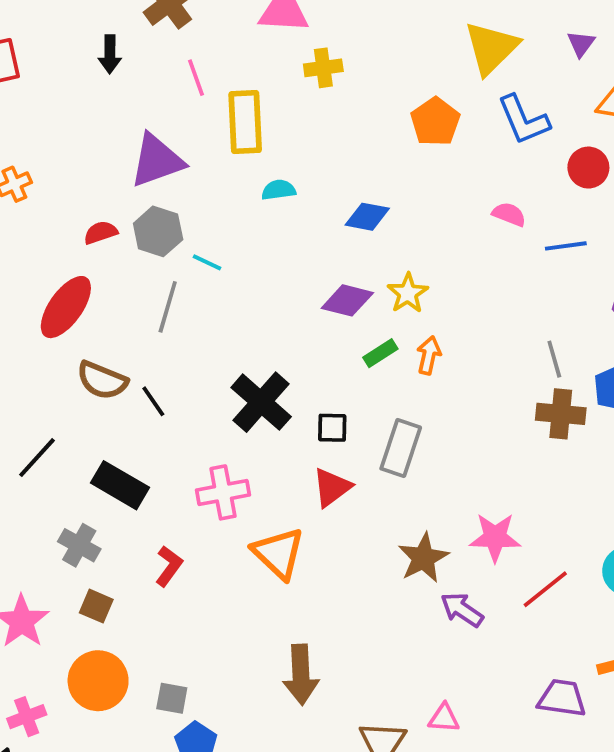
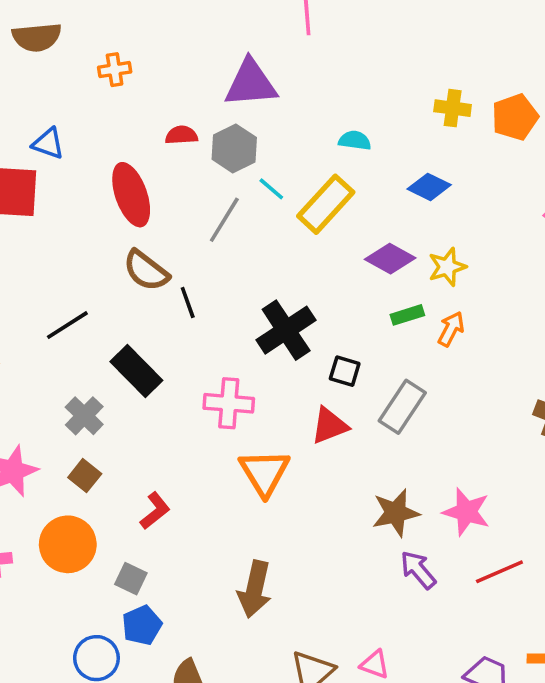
yellow cross: (323, 68) -> (453, 108), moved
yellow rectangle: (245, 122) -> (326, 204), moved, turned 30
red ellipse: (66, 307) -> (131, 195), turned -70
red L-shape: (169, 566) -> (155, 511), moved

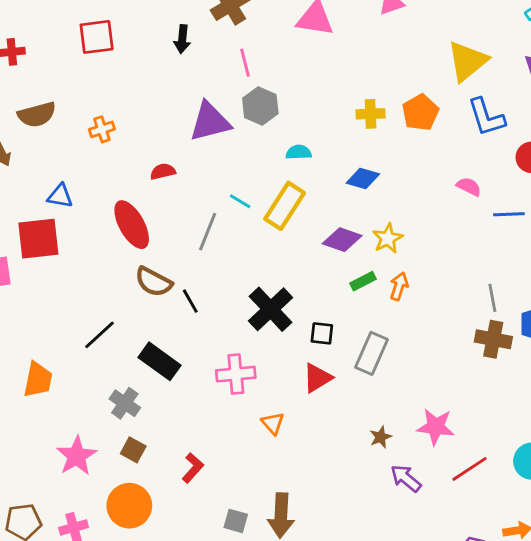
gray hexagon: (234, 148) -> (260, 106), moved
orange triangle: (264, 473) -> (273, 423), size x0.6
brown star: (396, 513) -> (381, 437), size x0.6
gray square: (131, 579) -> (236, 521), moved

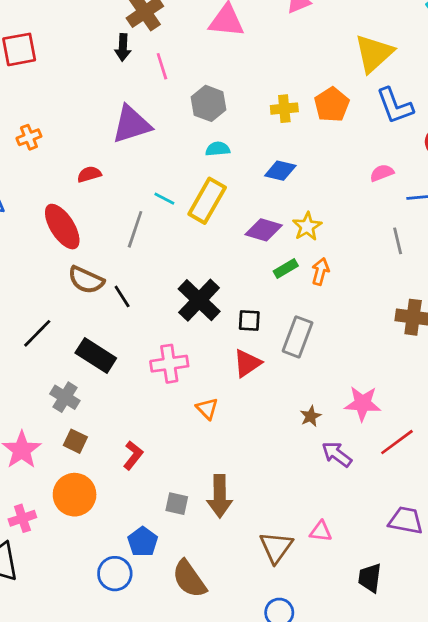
black arrow: (182, 39) -> (123, 47), moved
gray hexagon: (260, 106) -> (208, 103), moved
pink semicircle: (469, 187) -> (382, 173), turned -45
gray line: (492, 298) -> (398, 241), moved

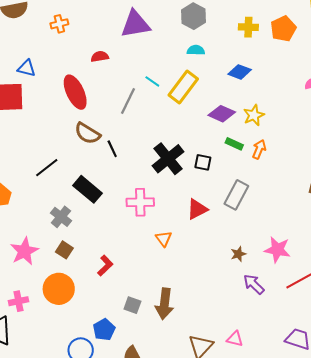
green rectangle: (286, 268) -> (234, 144), turned 48
black square: (249, 320) -> (203, 162), moved

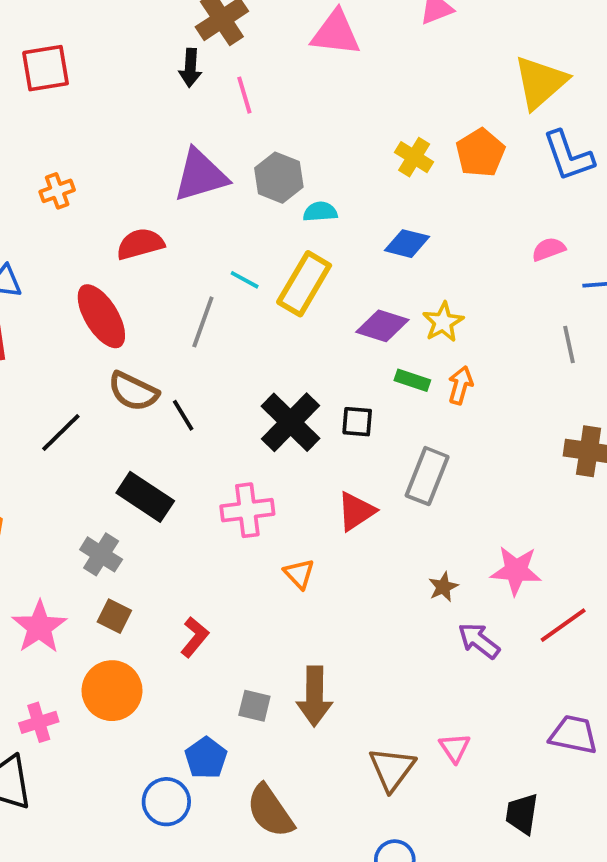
gray hexagon: (193, 16) -> (279, 178), moved
yellow cross: (248, 27) -> (414, 157), turned 36
red semicircle: (100, 57) -> (140, 244), size x1.4
black line: (47, 168) -> (61, 432), moved
pink triangle: (235, 339) -> (455, 748), turned 48

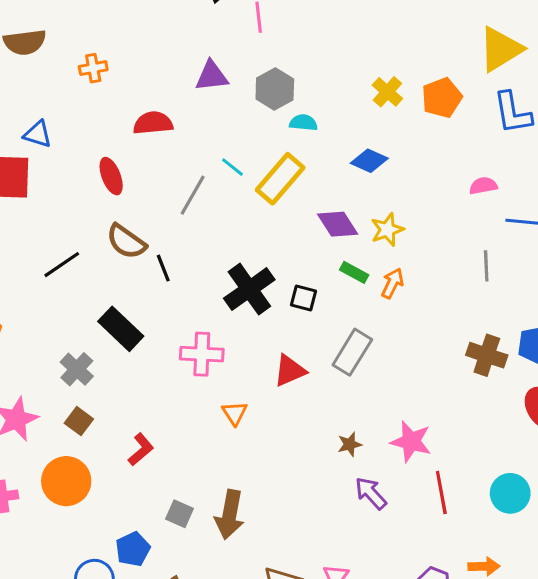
purple triangle: (200, 175) -> (212, 76), size x0.7
red ellipse: (101, 316) -> (111, 176), size x0.7
purple diamond: (382, 326) -> (338, 224), turned 30
red line: (563, 625) -> (441, 493), turned -75

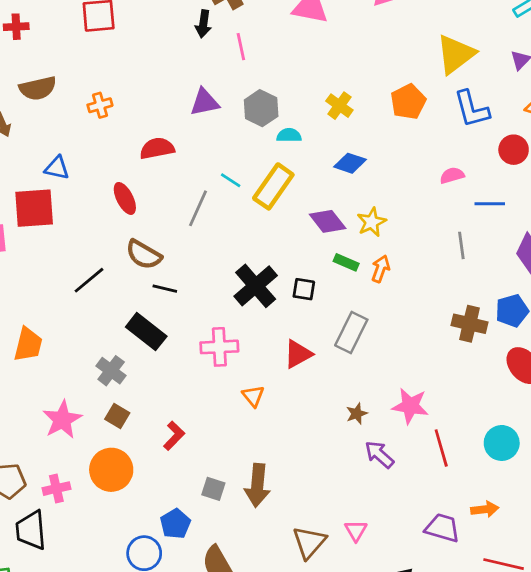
yellow cross: (387, 92) -> (339, 106), moved
black line: (163, 268) -> (165, 289), moved, turned -50

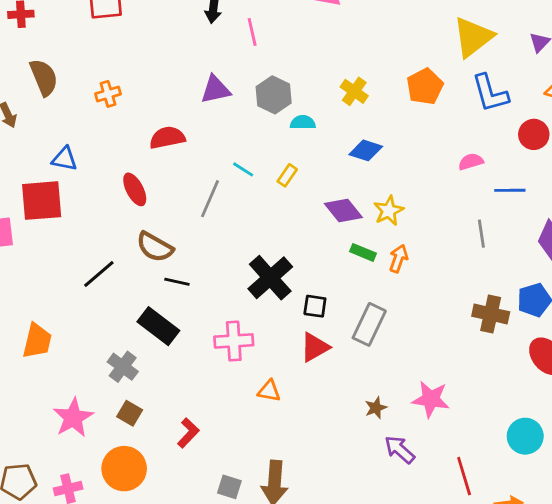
brown semicircle: (38, 88) -> (44, 77), turned -99
yellow rectangle: (273, 186) -> (287, 175), size x0.5
black square: (304, 289) -> (315, 306), moved
orange triangle: (253, 396) -> (269, 391), turned -40
red line: (441, 448) -> (464, 476), moved

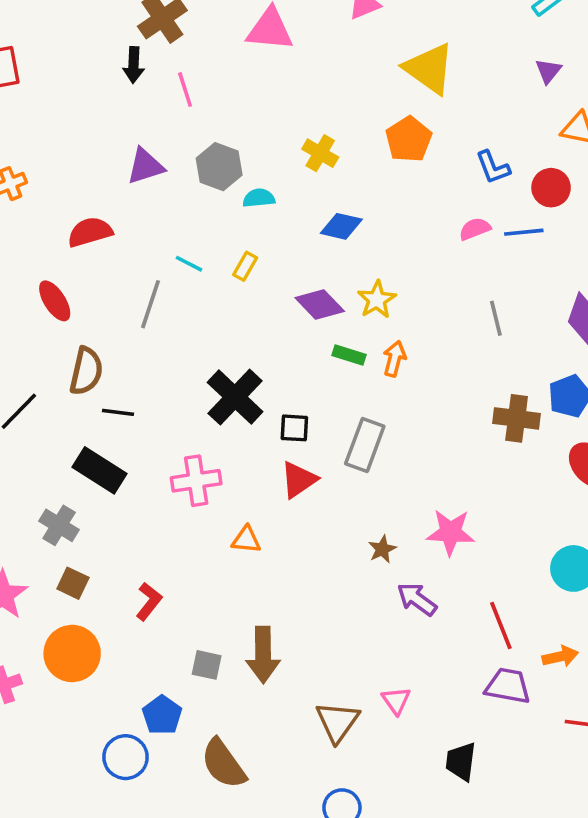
yellow triangle: (473, 37) -> (429, 69), moved, turned -42
blue L-shape: (490, 93) -> (493, 167), moved, size x0.7
blue line: (510, 190) -> (524, 232), moved
brown semicircle: (155, 247) -> (86, 371), turned -102

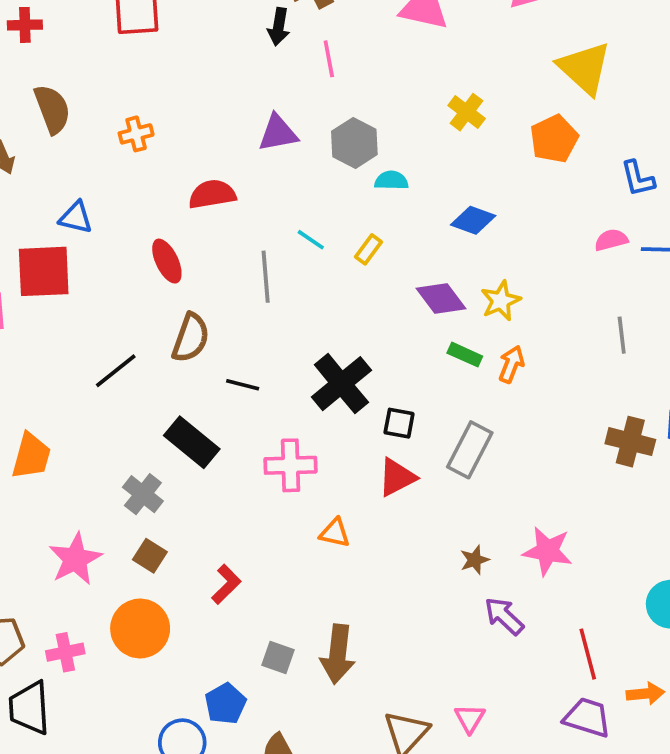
yellow cross: (320, 153) -> (467, 112), moved
gray line: (150, 304) -> (266, 277), turned -30
black line: (118, 412) -> (243, 385), moved

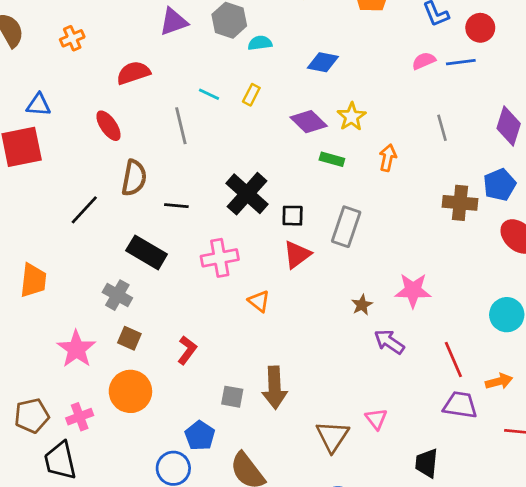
orange arrow: (511, 364) -> (388, 158), moved
orange triangle: (335, 533) -> (259, 301), turned 35

